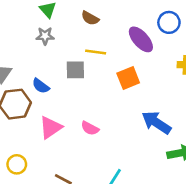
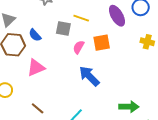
blue arrow: (156, 123) -> (89, 76), moved
pink semicircle: (90, 128) -> (79, 47), moved, turned 80

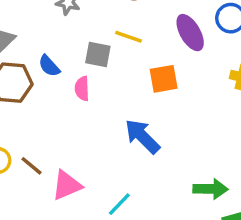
pink semicircle: (79, 47) -> (82, 89), moved, turned -32
pink triangle: (36, 68) -> (67, 185), moved
brown line: (38, 108) -> (32, 166), moved

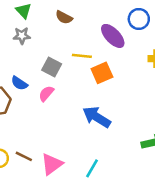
yellow line: (129, 37) -> (82, 56), moved
gray square: (98, 54) -> (52, 67), turned 30
pink semicircle: (82, 89) -> (46, 94), turned 56

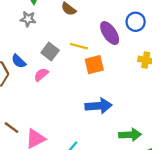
blue arrow: (97, 117) -> (99, 106), moved, turned 135

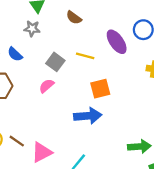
blue semicircle: (19, 61) -> (15, 54), moved
orange square: (94, 65) -> (100, 89), moved
blue arrow: (99, 106) -> (88, 116), moved

